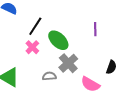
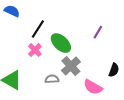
purple line: (95, 29) -> (98, 32), turned 32

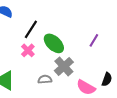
purple line: (98, 32) -> (94, 40), moved
black semicircle: (114, 70) -> (107, 79), moved

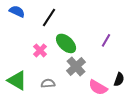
black line: (31, 29) -> (49, 17), moved
gray semicircle: (45, 79) -> (48, 83), moved

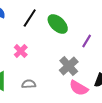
green ellipse: (66, 43) -> (58, 24), moved
gray cross: (76, 66) -> (69, 66), moved

